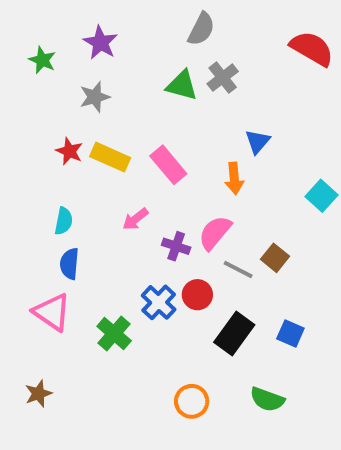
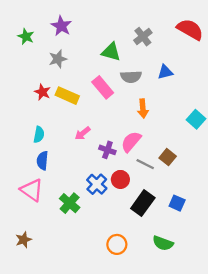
gray semicircle: (201, 29) -> (131, 77), moved, turned 60
gray cross: (223, 78) -> (143, 37), moved
blue triangle: (258, 142) -> (165, 72), moved, turned 35
pink rectangle: (168, 165) -> (103, 87), moved

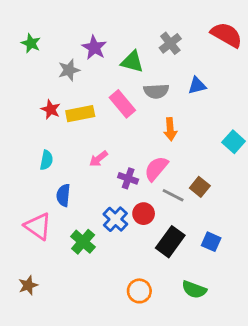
purple star: (61, 26) -> (94, 48), moved
yellow rectangle: (67, 96) -> (80, 114), turned -35
blue semicircle: (42, 161) -> (63, 195), moved

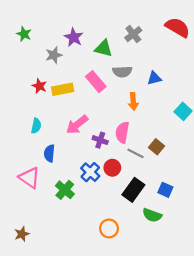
blue triangle: (197, 86) -> (154, 78), moved
pink arrow: (99, 159) -> (77, 125), size x1.5
pink semicircle: (156, 169) -> (122, 132), turned -30
brown star: (28, 285) -> (22, 234), moved
green semicircle: (194, 290) -> (152, 215), moved

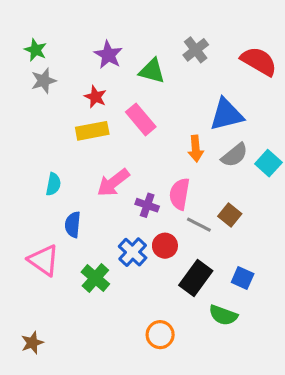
red semicircle: (178, 27) -> (259, 61), moved
gray star: (54, 55) -> (44, 81), moved
gray semicircle: (122, 72) -> (235, 155), moved, turned -36
blue triangle: (154, 78) -> (226, 115), size x1.6
red star: (39, 86) -> (95, 97), moved

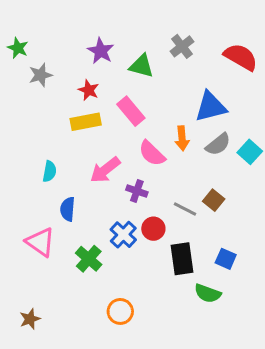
green star: (36, 50) -> (18, 48), moved
pink semicircle: (180, 194) -> (152, 153), moved, turned -56
black rectangle: (196, 278) -> (182, 259), turned -44
orange circle: (160, 335) -> (120, 311), moved

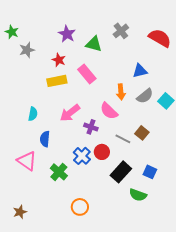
blue triangle: (211, 107) -> (140, 71), size x0.7
pink semicircle: (152, 153) -> (109, 111), moved
black rectangle: (182, 259) -> (121, 172), turned 50

